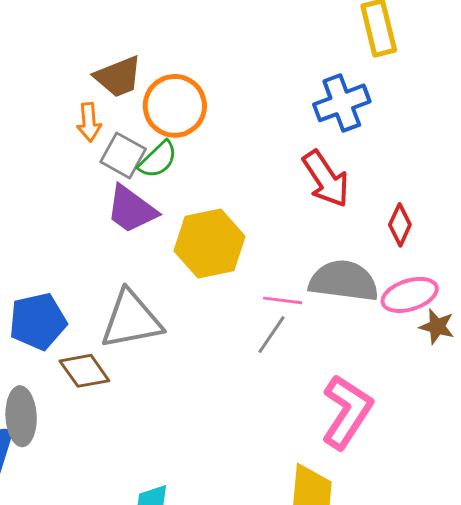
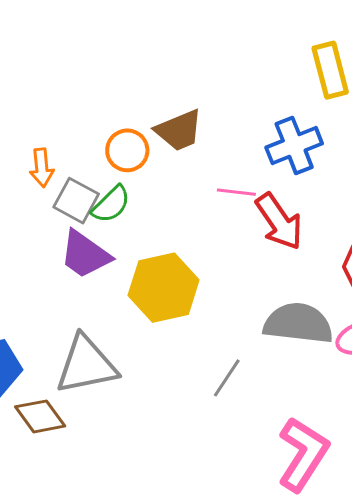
brown trapezoid: (118, 77) -> (179, 130), moved
orange circle: (175, 106) -> (127, 150), size x0.7
pink line: (283, 300) -> (236, 192), moved

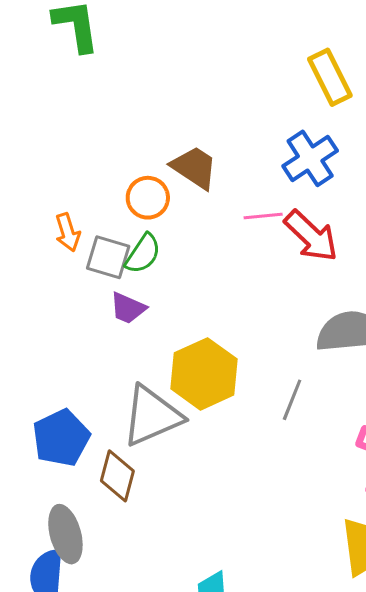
brown trapezoid: (179, 130) -> (194, 167), turned -112
purple trapezoid: (85, 254) -> (128, 308), size x0.7
yellow hexagon: (164, 288) -> (204, 374), moved
brown diamond: (40, 416) -> (117, 476), turned 63

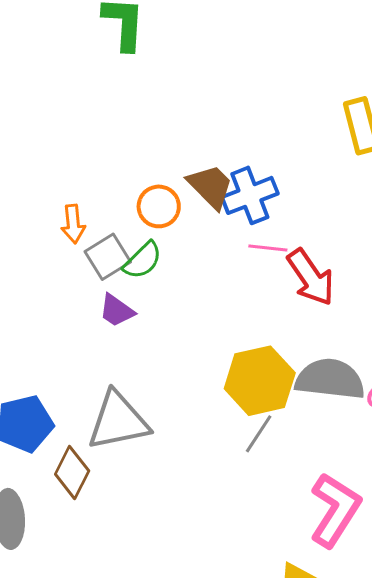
blue cross: (310, 158) -> (250, 195), moved
gray square: (108, 257) -> (108, 257), turned 30
yellow hexagon: (204, 374) -> (260, 381), moved

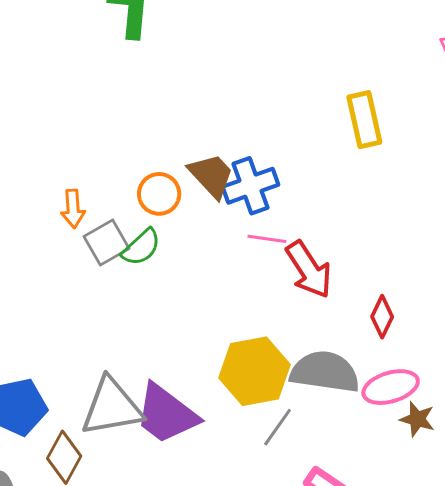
purple trapezoid: (117, 311) -> (166, 414), moved, size x1.8
gray line: (259, 434) -> (278, 427), moved

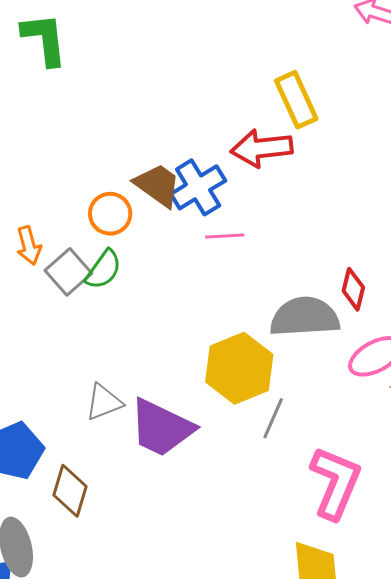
red arrow: (309, 270) -> (262, 148), moved, turned 128
gray semicircle: (325, 372) -> (305, 317), moved
gray triangle: (112, 407) -> (104, 402), moved, size x0.6

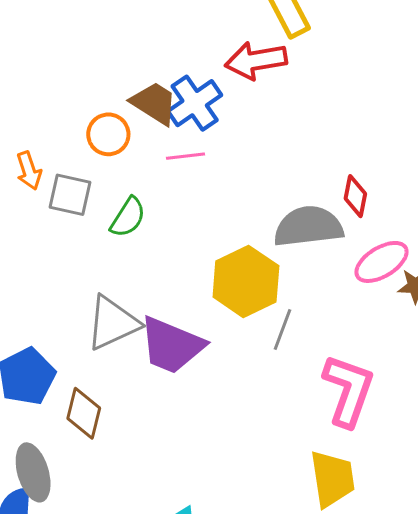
pink line: (225, 236) -> (185, 156), moved
green semicircle: (103, 270) -> (128, 217), moved
gray square: (68, 272) -> (70, 195), turned -33
gray triangle: (104, 402) -> (113, 323), size x1.5

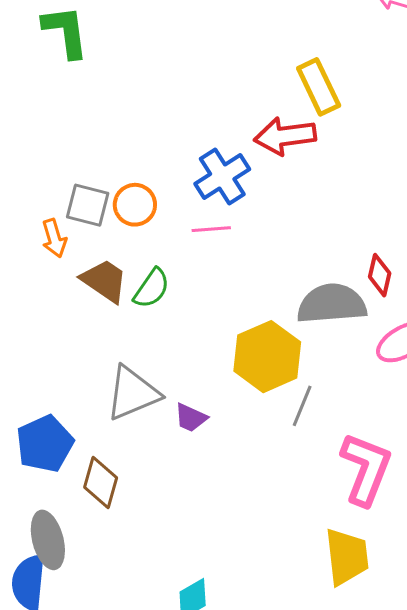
brown trapezoid: (154, 103) -> (104, 281), moved
gray square: (70, 195) -> (88, 205), moved
purple trapezoid: (172, 345) -> (191, 418), size x0.5

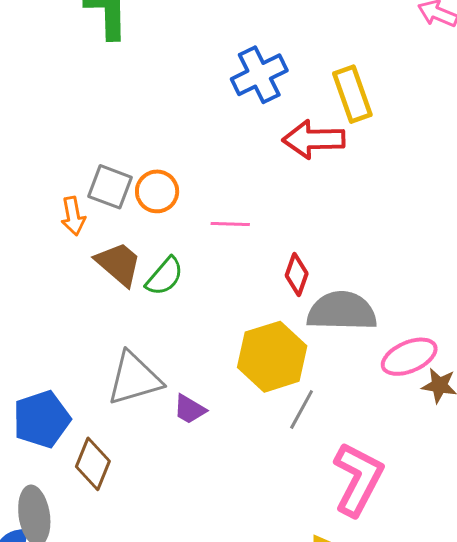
blue cross: (222, 177) -> (259, 75), moved
red diamond: (380, 275) -> (297, 274), moved

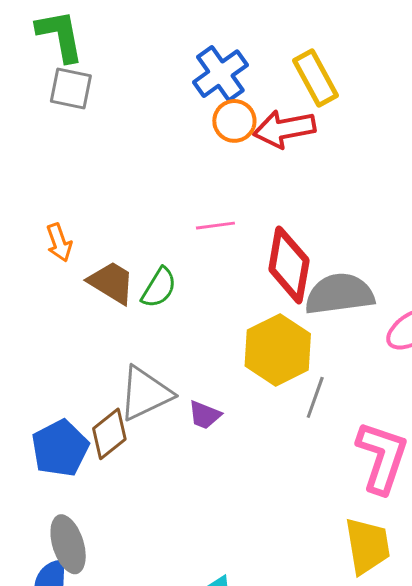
gray square: (110, 187) -> (71, 89), moved
orange circle: (157, 191) -> (234, 121), moved
red diamond: (297, 274) -> (289, 265), size x1.8
brown diamond: (93, 464) -> (109, 434), moved, turned 39

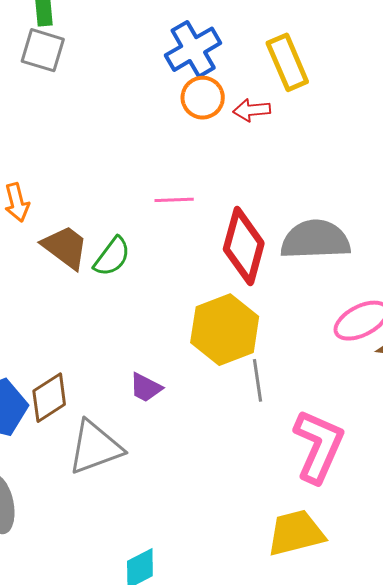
red arrow: (284, 129) -> (252, 110), size x0.6
gray semicircle: (339, 294) -> (315, 240), moved
gray triangle: (145, 393) -> (95, 447), moved
gray line: (315, 397) -> (258, 380), turned -33
yellow trapezoid: (367, 546) -> (296, 533), turned -100

